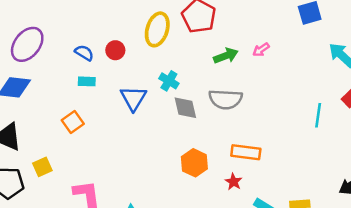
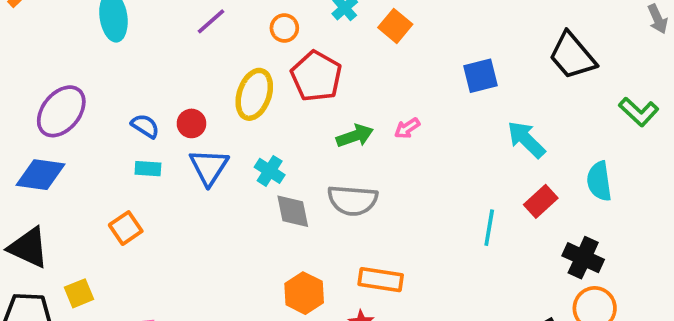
blue triangle: (133, 98) -> (209, 167), moved

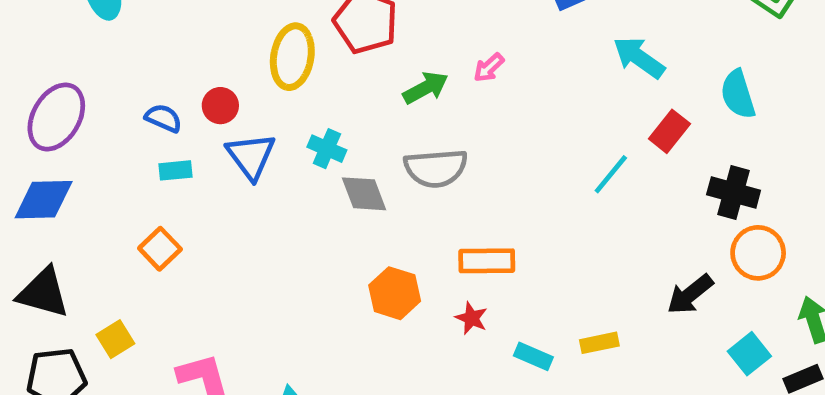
cyan line: (489, 228) -> (611, 174), turned 39

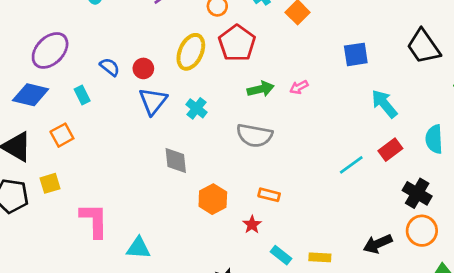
cyan rectangle: (176, 170) -> (82, 95), moved, turned 54
gray diamond: (364, 194) -> (176, 161), moved
orange square: (160, 249) -> (62, 135), moved
orange rectangle: (487, 261) -> (269, 195), size x0.7

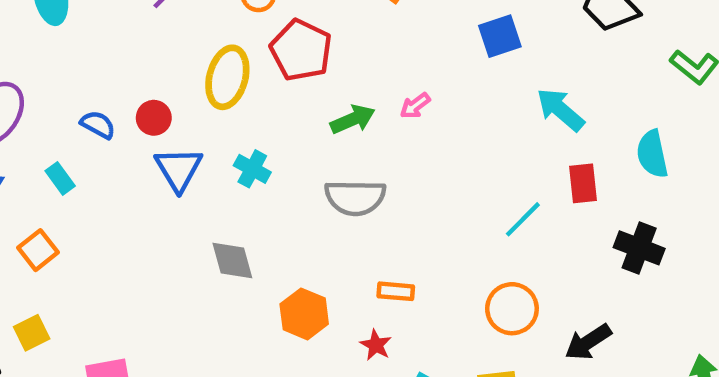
red rectangle: (390, 150) -> (583, 183), turned -50
orange circle: (422, 231) -> (512, 309), moved

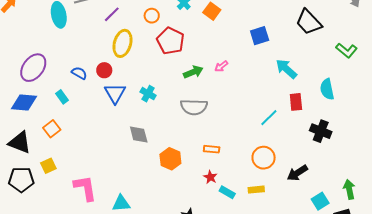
yellow ellipse: (227, 77) -> (122, 43), moved
red star: (376, 345) -> (210, 177), moved

